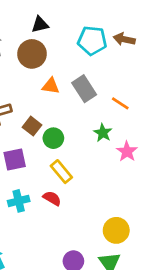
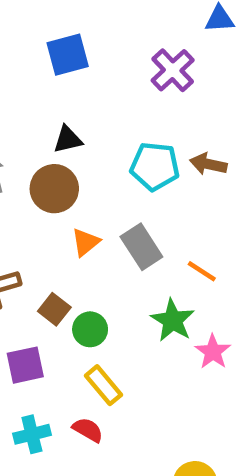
orange triangle: (51, 86) -> (86, 242), turned -48
green star: (103, 133) -> (173, 320), size x1.4

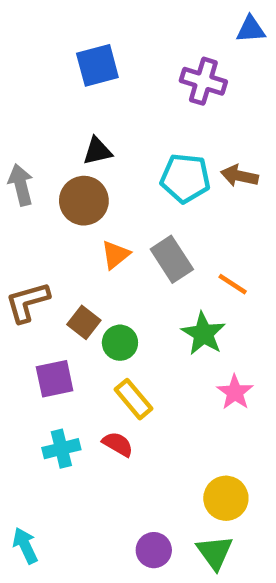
purple cross: (173, 70) -> (203, 81), turned -30
pink star: (213, 352) -> (235, 392), moved

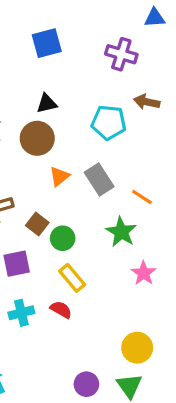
brown arrow: (239, 176) -> (147, 102), moved

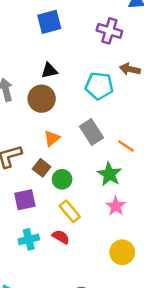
orange triangle: (59, 176) -> (52, 138), moved
pink star: (144, 273) -> (116, 206), moved
yellow circle: (137, 348) -> (122, 252), moved

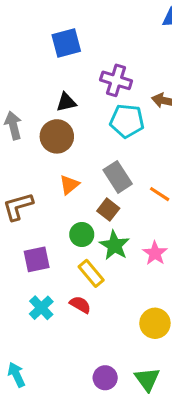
purple cross: (109, 31) -> (116, 80), moved
brown square: (42, 168) -> (108, 210), moved
green star: (109, 174) -> (114, 245), moved
pink star: (116, 206) -> (155, 253), moved
cyan cross: (29, 239) -> (41, 308), turned -30

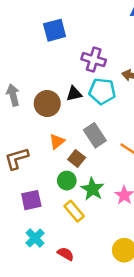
black triangle: (66, 102) -> (74, 94), moved
brown square: (108, 210) -> (77, 159), moved
red semicircle: (80, 305) -> (66, 254), moved

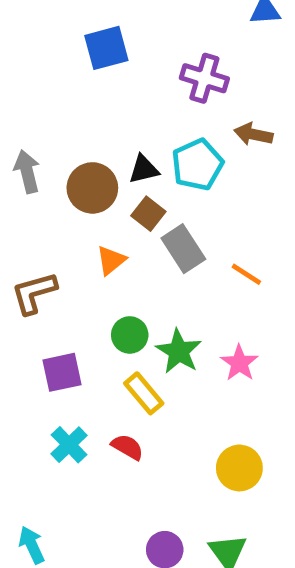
purple cross: (94, 60) -> (204, 78), moved
cyan pentagon: (102, 91) -> (197, 165), turned -30
brown square: (77, 159) -> (148, 214), moved
red semicircle: (66, 254) -> (127, 447), moved

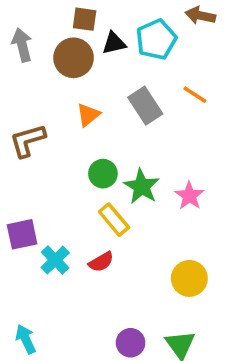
brown square: (148, 214) -> (85, 19), moved, turned -30
orange line: (246, 274) -> (195, 95), moved
purple square: (62, 372) -> (22, 234), moved
red semicircle: (127, 447) -> (101, 262), turned 120

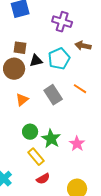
red semicircle: (101, 262) -> (43, 179), moved

